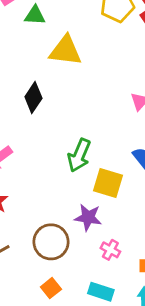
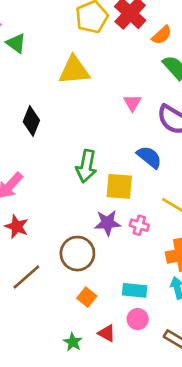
green triangle: (35, 15) -> (16, 43), turned 45
yellow triangle: (65, 51) -> (74, 70), moved
pink cross: (110, 250) -> (139, 225), moved

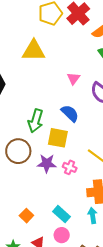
blue semicircle: (149, 157) -> (70, 113), moved
brown circle: (77, 254) -> (18, 151), moved
cyan rectangle: (135, 290) -> (62, 214), turned 30

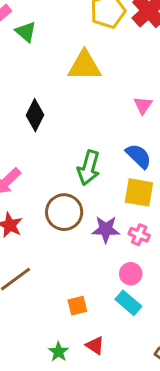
yellow square: (58, 138) -> (139, 192), moved
orange square: (26, 216) -> (77, 306), turned 32
pink circle: (62, 235) -> (131, 274), moved

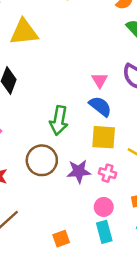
yellow triangle: (84, 66) -> (24, 32), moved
pink triangle: (143, 105) -> (100, 80), moved
cyan rectangle: (128, 303) -> (104, 232), turned 40

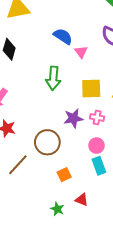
pink triangle: (100, 80) -> (81, 52), moved
blue semicircle: (100, 106) -> (63, 36), moved
brown circle: (42, 160) -> (47, 142), moved

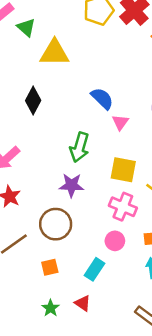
purple star: (73, 118) -> (71, 185), moved
pink cross: (97, 118) -> (123, 207), size x1.5
cyan rectangle: (99, 166) -> (94, 269), moved, turned 42
orange square: (64, 175) -> (50, 267), moved

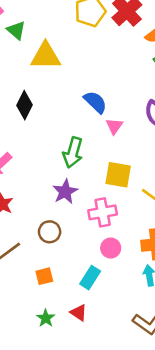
purple star: (71, 185) -> (65, 192), turned -30
pink cross: (123, 207) -> (103, 212), moved, turned -32
brown circle: (56, 224) -> (50, 232), size x0.7

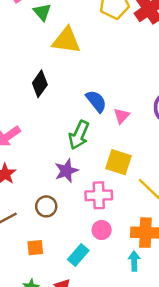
blue semicircle: (95, 102) -> (96, 101), moved

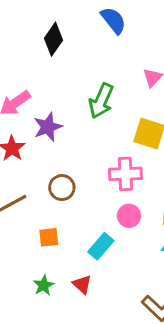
blue semicircle: (96, 101) -> (113, 20), moved
purple star: (66, 171) -> (48, 127), moved

